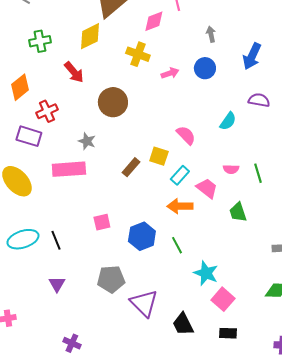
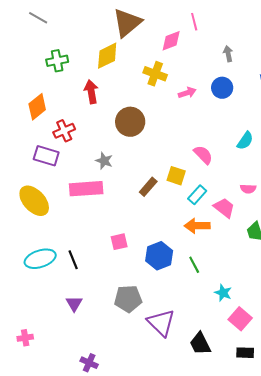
red arrow: (74, 72) -> (91, 92), turned -150
cyan star: (206, 273) -> (223, 293), size x0.7

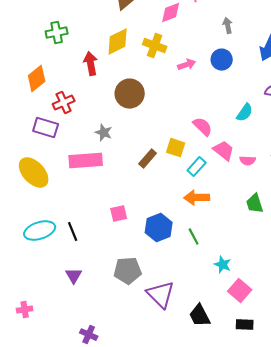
yellow diamond: (107, 56) -> (118, 42), moved
pink trapezoid: (224, 208) -> (224, 151), moved

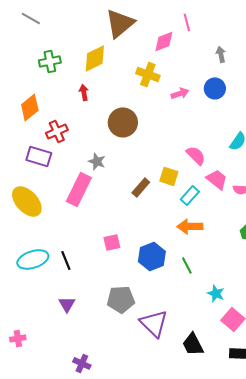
yellow diamond: (118, 42) -> (95, 58), moved
red arrow: (91, 64) -> (84, 92), size x0.7
pink rectangle: (86, 161) -> (79, 189), turned -60

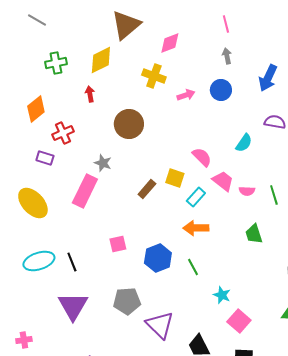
pink line: (187, 22) -> (226, 24), moved
purple rectangle: (39, 156) -> (45, 158), size x0.7
purple triangle: (67, 304) -> (73, 306), size x1.8

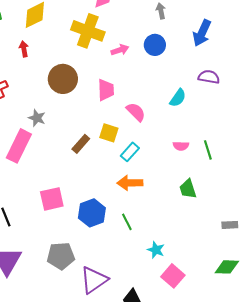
yellow cross: (154, 76) -> (88, 31), size x1.4
pink trapezoid: (223, 181) -> (106, 90), moved, turned 50
pink square: (118, 244) -> (52, 199), size x1.4
purple triangle: (160, 325) -> (94, 280), turned 40

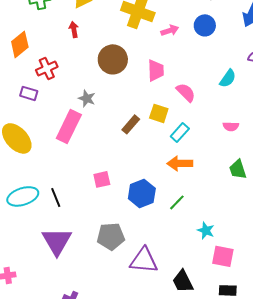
pink square: (52, 199) -> (102, 179), size x0.7
green line: (127, 222) -> (177, 202), turned 72
pink square: (173, 276) -> (223, 256), turned -30
purple triangle: (94, 280) -> (144, 260), turned 40

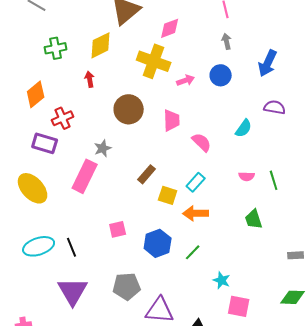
purple rectangle: (29, 93) -> (45, 143), size x1.4
gray star: (87, 98) -> (103, 148), turned 30
yellow square: (159, 113) -> (168, 195), moved

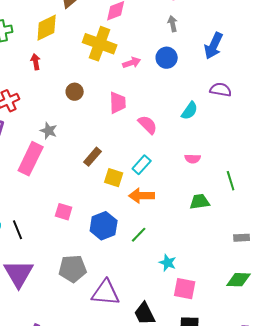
brown circle: (129, 109) -> (75, 92), size x0.6
gray star: (103, 148) -> (49, 131), turned -30
green line: (274, 180) -> (231, 181), moved
green trapezoid: (254, 219) -> (200, 202), turned 100
pink square: (118, 229) -> (64, 212), turned 30

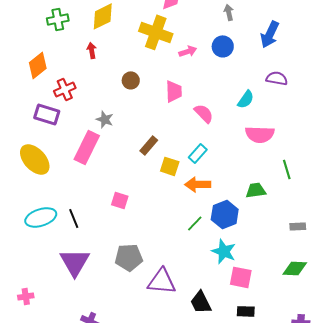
pink semicircle: (193, 159) -> (260, 134), moved, size x1.8
blue hexagon: (104, 226) -> (225, 214), moved
cyan star: (168, 263) -> (224, 251), size x1.4

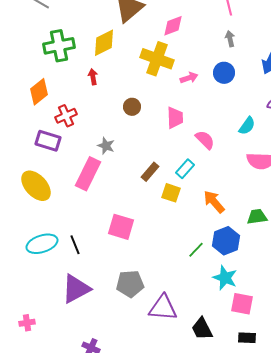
green cross: (58, 19) -> (59, 46), size x1.4
cyan rectangle: (198, 153) -> (185, 169), moved
orange arrow: (198, 184) -> (214, 202), moved, turned 50
pink square: (120, 200) -> (121, 227), size x1.5
purple triangle: (75, 262) -> (76, 289), turned 32

